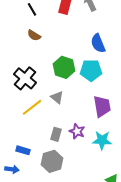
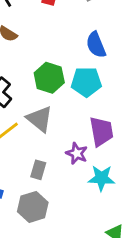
gray triangle: (57, 97) -> (40, 119), size x1.5
purple star: (77, 131) -> (77, 153), moved

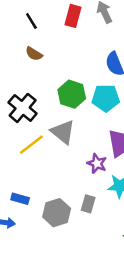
gray rectangle: (38, 170) -> (88, 204), moved

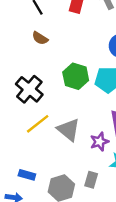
gray triangle: (63, 132) -> (69, 130), moved
purple star: (97, 163) -> (99, 142), turned 30

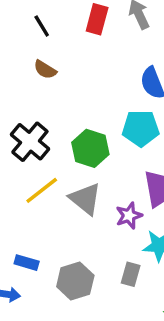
green hexagon: (76, 76) -> (90, 148), moved
gray rectangle: (91, 180) -> (131, 274), moved

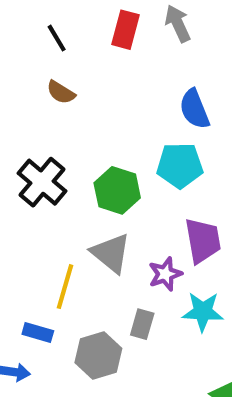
yellow line: (42, 190) -> (65, 287), moved, turned -36
gray rectangle: (131, 274) -> (142, 324), moved

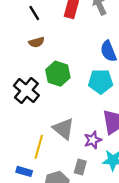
brown semicircle: (61, 92) -> (36, 42), turned -48
green hexagon: (117, 190) -> (58, 74), moved

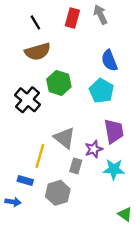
brown semicircle: (36, 42) -> (38, 52), size x1.6
cyan pentagon: (101, 82) -> (102, 91), turned 30
gray rectangle: (80, 167) -> (76, 166), moved

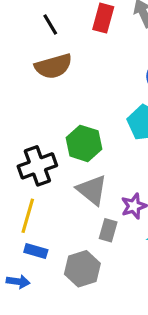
green hexagon: (59, 83) -> (84, 143), moved
black cross: (28, 100) -> (37, 166), moved, turned 30
yellow line: (40, 156) -> (28, 216), moved

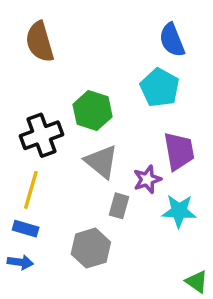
brown semicircle: (53, 66) -> (40, 42), moved, turned 90
blue rectangle: (36, 251) -> (26, 229), moved

